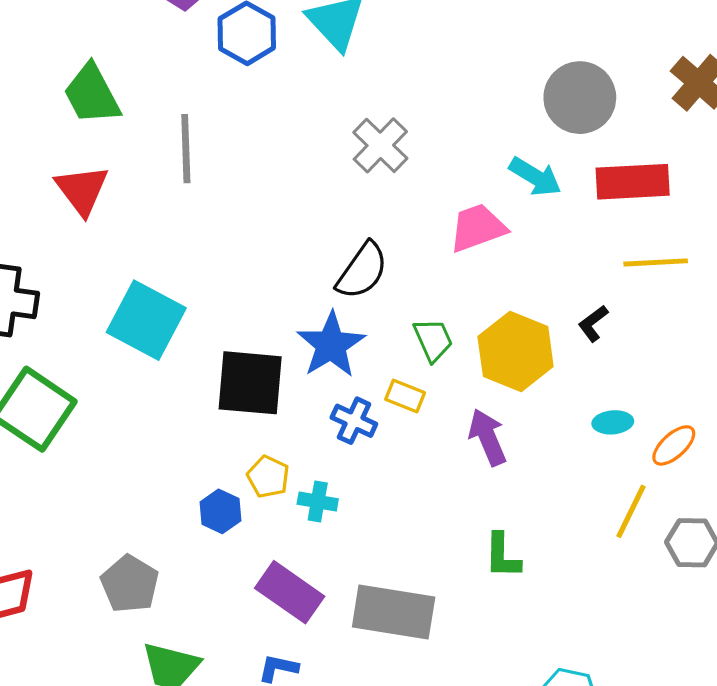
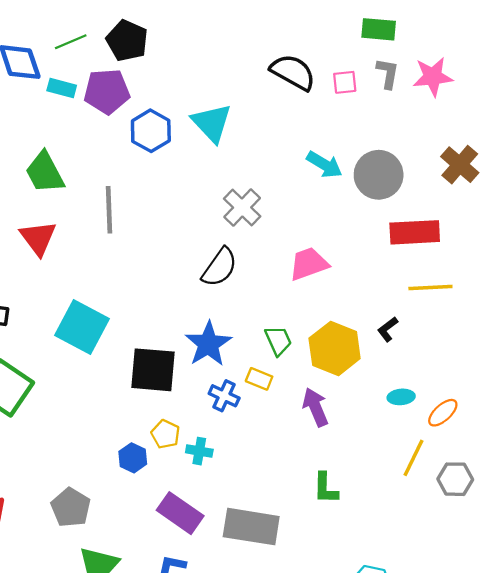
cyan arrow: (535, 177) -> (324, 165), moved
black semicircle: (362, 271) -> (220, 267), moved

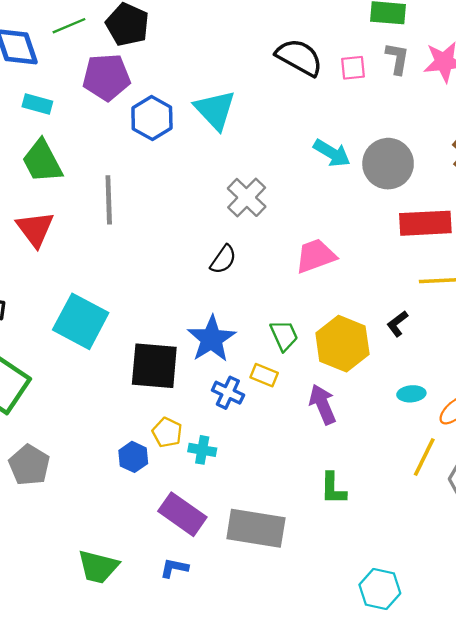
cyan rectangle: (62, 88) -> (37, 104), moved
black semicircle: (220, 267) -> (223, 259), size x0.7
gray pentagon: (71, 507) -> (29, 465), moved

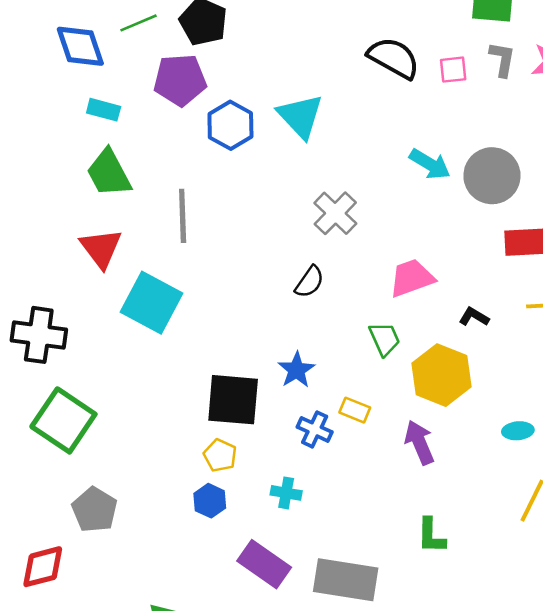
cyan square: (81, 321) -> (151, 303), moved
black L-shape: (397, 324) -> (474, 317), moved, turned 68
green trapezoid: (284, 335) -> (385, 339), moved
blue star: (212, 339) -> (296, 370), size x0.7
yellow pentagon: (167, 432) -> (220, 455), moved

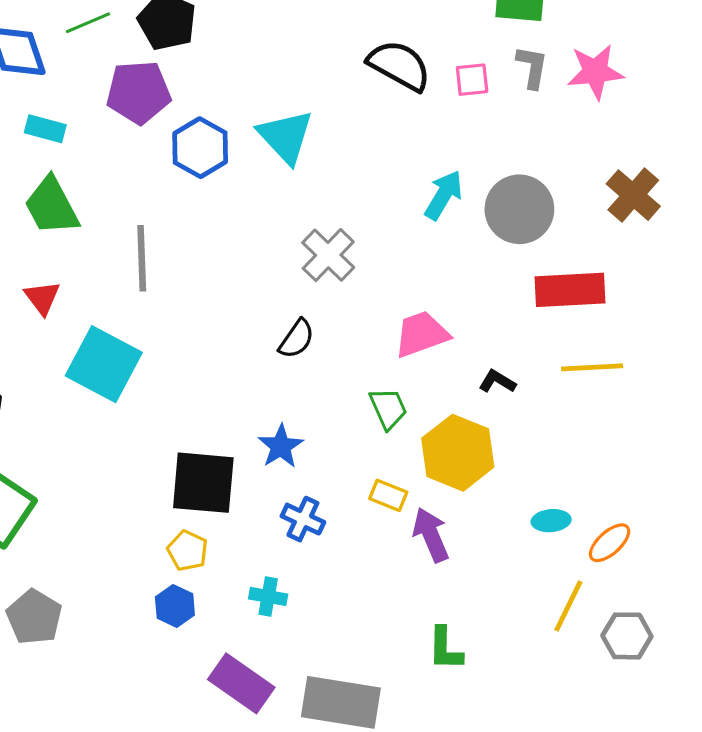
cyan arrow: (430, 164) -> (444, 195), turned -90
red triangle: (101, 248) -> (42, 298), size x0.7
yellow rectangle: (355, 410) -> (388, 495), moved

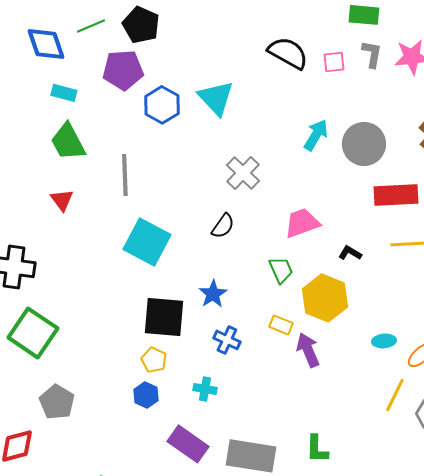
cyan square: (104, 364) -> (147, 242), moved
green L-shape: (445, 649) -> (317, 449), moved

